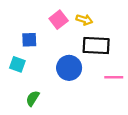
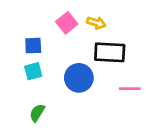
cyan square: (17, 64) -> (33, 71), moved, turned -35

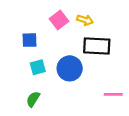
cyan square: (33, 71) -> (38, 67), moved
pink line: (130, 89) -> (113, 94), moved

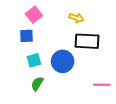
pink square: (59, 20) -> (34, 15), moved
green semicircle: (33, 99) -> (37, 84), moved

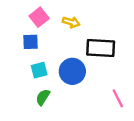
yellow arrow: (76, 18) -> (71, 22), moved
pink line: (102, 85) -> (118, 98), turned 63

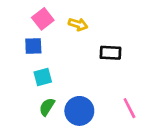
black rectangle: (101, 48) -> (110, 53), size x0.7
blue circle: (72, 71) -> (79, 111), moved

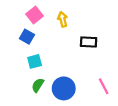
yellow arrow: (78, 24) -> (63, 19), turned -120
blue square: (33, 46) -> (27, 37), turned 32

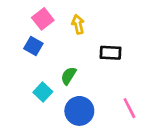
cyan square: (35, 61) -> (43, 92), moved, turned -32
green semicircle: (38, 85) -> (69, 76), moved

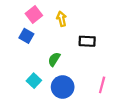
cyan square: (43, 92) -> (34, 81), moved
pink line: (129, 108) -> (102, 85), turned 42

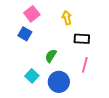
yellow arrow: (62, 19) -> (67, 18), moved
pink line: (102, 85) -> (85, 65), moved

